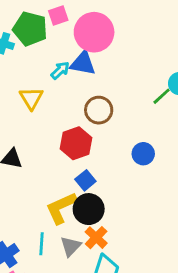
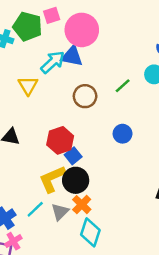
cyan arrow: (60, 70) -> (53, 62), size x1.5
green line: (162, 96) -> (123, 86), moved
red hexagon: (76, 143) -> (60, 140), moved
cyan line: (41, 244) -> (35, 209), turned 42

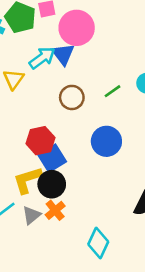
blue triangle: (72, 56) -> (63, 54), turned 35
blue circle: (123, 134) -> (106, 141), size x1.5
blue square: (73, 156) -> (52, 158), size x1.5
cyan diamond: (90, 232) -> (98, 243), moved

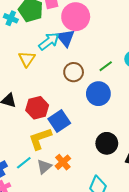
red hexagon: (40, 141) -> (37, 108), moved
blue circle: (106, 141) -> (98, 94), moved
black circle: (52, 184) -> (107, 143), moved

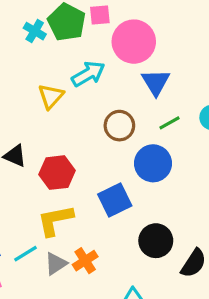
blue triangle: (66, 38) -> (156, 82), moved
blue square: (59, 121) -> (115, 200), moved

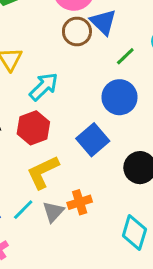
cyan arrow: (88, 74) -> (44, 87), moved
brown circle: (119, 126) -> (77, 31), moved
orange cross: (85, 261) -> (80, 202), turned 30

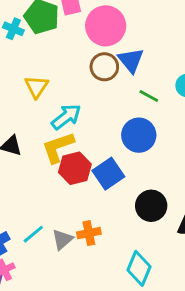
green line: (125, 56) -> (149, 96), turned 66
red hexagon: (33, 128) -> (75, 168), moved
yellow L-shape: (43, 172) -> (58, 147), moved

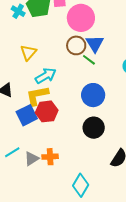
green line: (149, 96) -> (89, 60), moved
blue square: (108, 174) -> (27, 115), moved
black circle: (151, 206) -> (94, 128), moved

